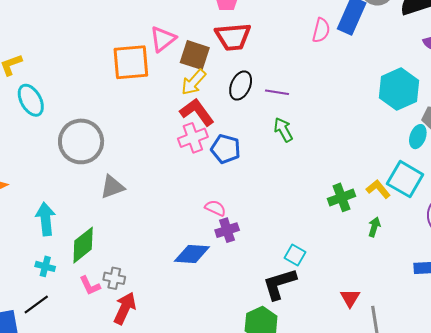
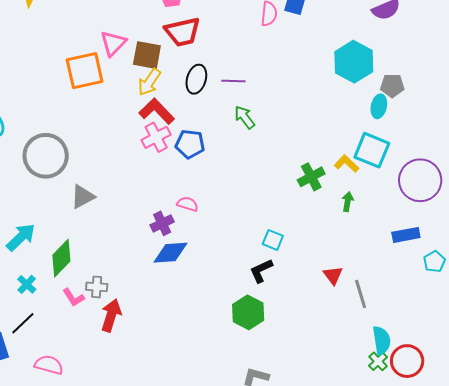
cyan arrow: (46, 219) -> (21, 237), turned 60
purple cross: (227, 230) -> (162, 223), moved
cyan cross: (45, 266) -> (27, 284), turned 36
black L-shape: (279, 284) -> (261, 271), size x0.7

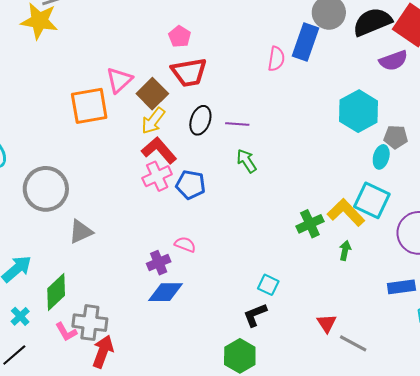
brown square: (147, 55) -> (152, 94), turned 32
yellow L-shape: (347, 164) -> (346, 212), size x1.5
gray cross: (97, 287) -> (90, 323), size x1.6
gray line: (361, 294) -> (353, 343), turned -48

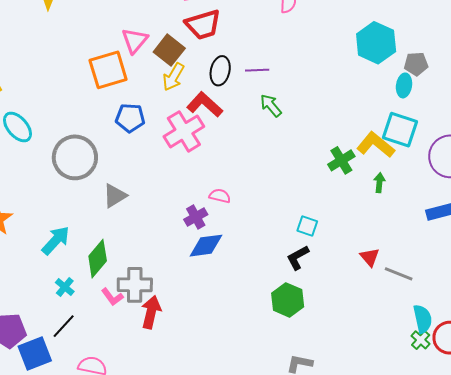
red L-shape: (159, 150) -> (205, 104), moved
pink cross: (157, 176) -> (184, 131), size x1.4
blue pentagon: (191, 185) -> (130, 118), moved

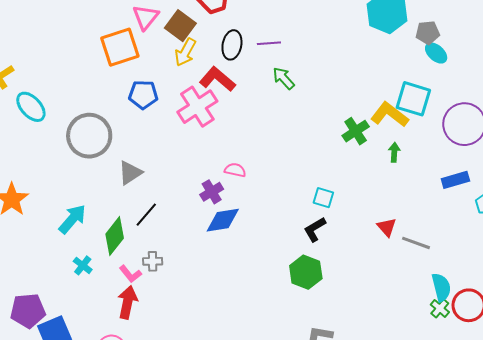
cyan ellipse: (404, 85) -> (436, 53), moved, turned -55
gray cross: (135, 285) -> (153, 261), size x0.6
red arrow: (151, 312) -> (128, 302), moved
black line: (64, 326) -> (146, 215), moved

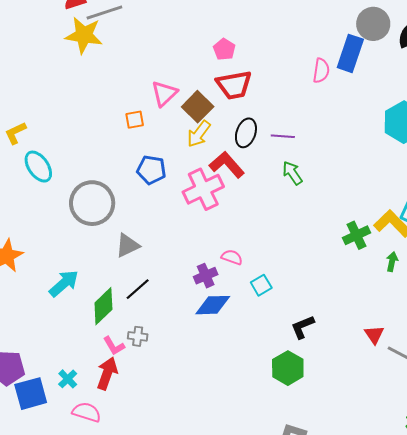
orange square: (120, 47) -> (135, 120), size x0.5
cyan square: (323, 198) -> (261, 285), moved, turned 35
cyan cross: (83, 265) -> (68, 379), moved

